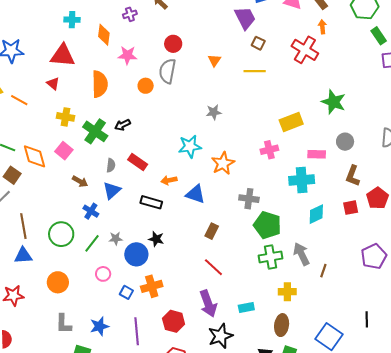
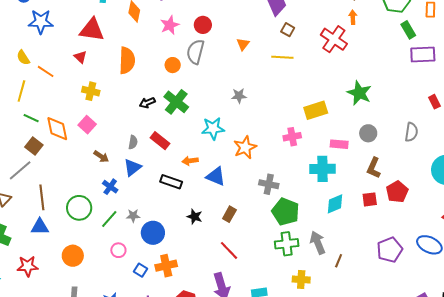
pink star: (127, 55) -> (170, 25), moved, turned -30
green cross: (95, 131) -> (176, 102), moved
black star: (156, 239) -> (195, 217), moved

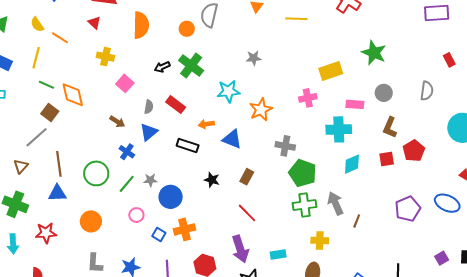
pink square: (87, 125) -> (125, 83), moved

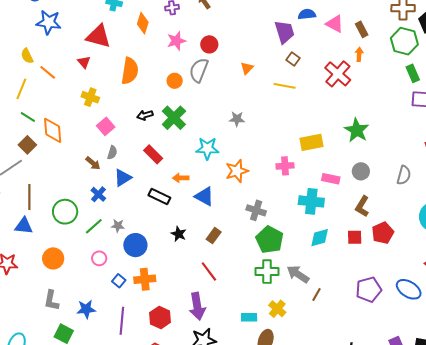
gray semicircle: (149, 107) -> (112, 153), moved
gray arrow: (335, 203) -> (298, 274), turned -40
yellow cross: (320, 240) -> (277, 309), turned 30
cyan rectangle: (278, 255) -> (249, 317), moved

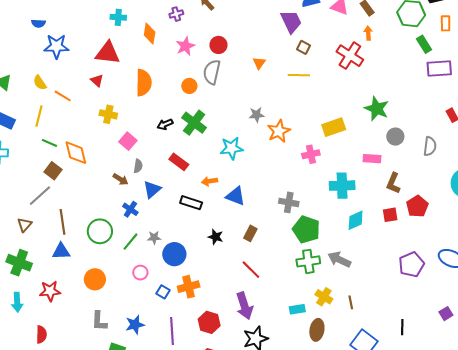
orange star: (237, 171) -> (279, 131), moved
gray circle: (361, 171) -> (395, 137), moved
pink rectangle: (331, 179) -> (372, 159), moved
brown line: (317, 295) -> (351, 302), moved, turned -32

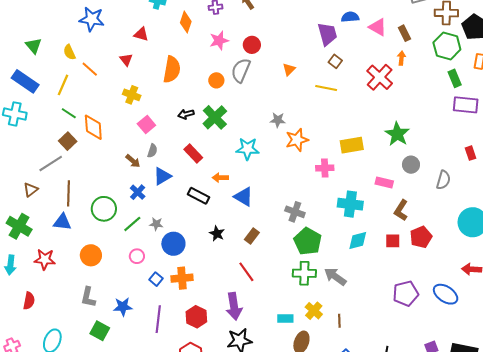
red triangle: (108, 53) -> (141, 34), size x0.6

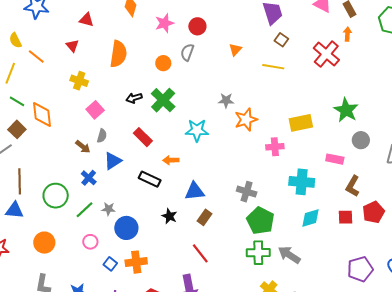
gray semicircle: (241, 70) -> (187, 52), size x0.7
blue triangle: (244, 197) -> (195, 191), moved, turned -35

